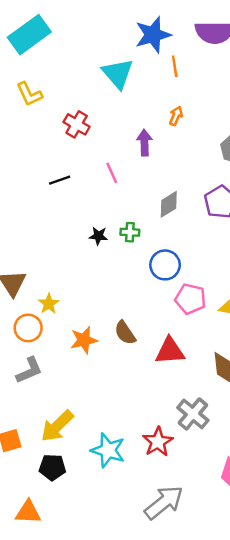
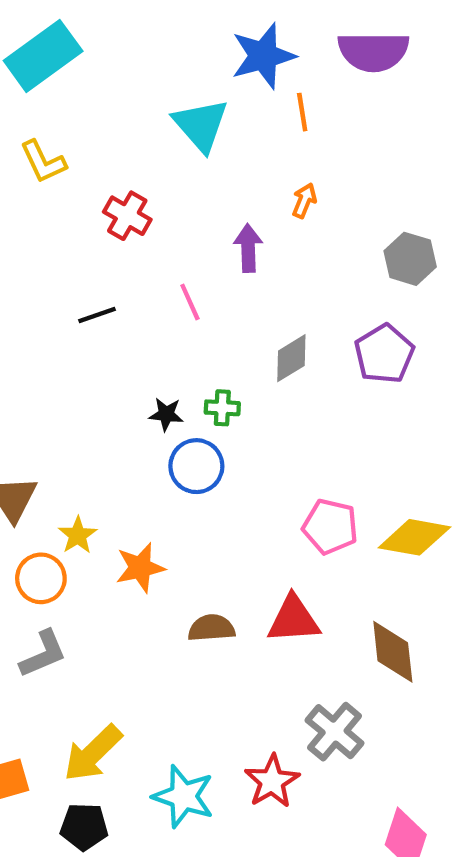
blue circle: (165, 265) -> (196, 466), moved
brown semicircle: (125, 333) -> (211, 628), moved, turned 120
orange star: (84, 340) -> (140, 568), moved

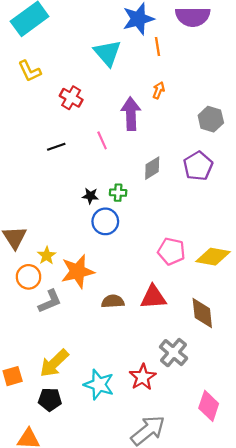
purple arrow: (248, 248) -> (131, 114), size x1.4
orange star: (140, 568) -> (78, 272), size x1.4
gray L-shape: (43, 654) -> (50, 301), moved

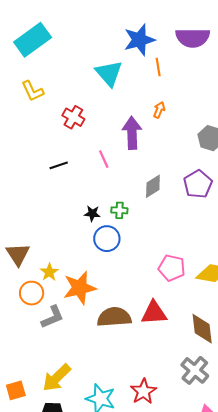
brown semicircle: (113, 301) -> (114, 317), size x1.5
gray cross: (174, 353) -> (195, 370), moved

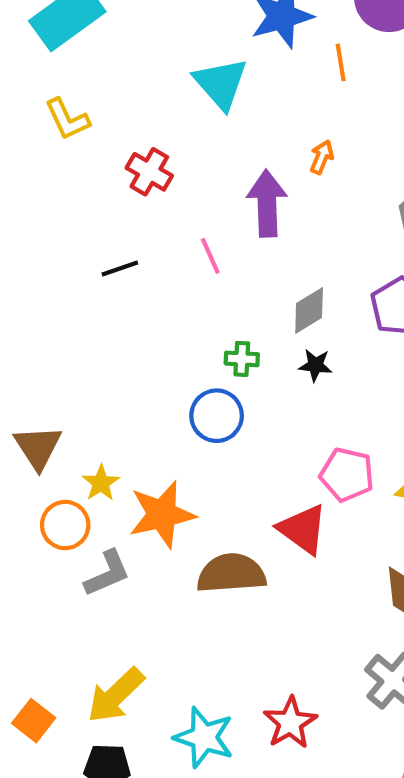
orange line: (158, 67) -> (341, 62), moved
black star: (92, 213) -> (315, 365), moved
red triangle: (154, 313) -> (303, 529), moved, turned 40
orange square: (16, 390) -> (34, 721), turned -36

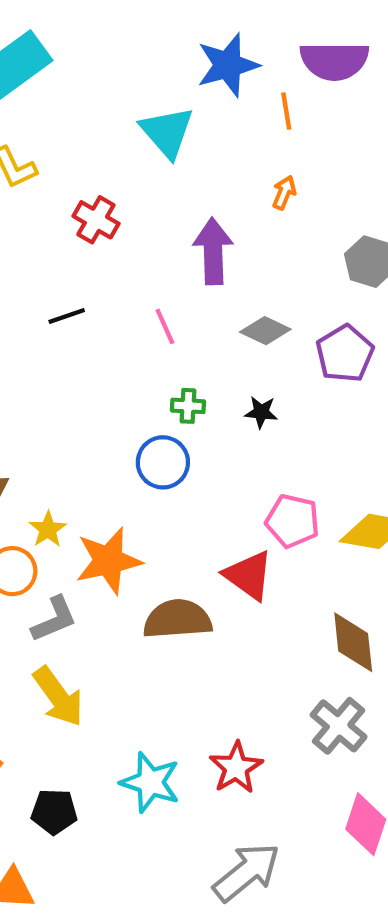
orange arrow: (322, 157) -> (284, 193), moved
pink line: (210, 256) -> (165, 326), moved
gray diamond: (309, 311) -> (265, 331), moved, turned 57
yellow arrow: (116, 695) -> (58, 697), moved, turned -82

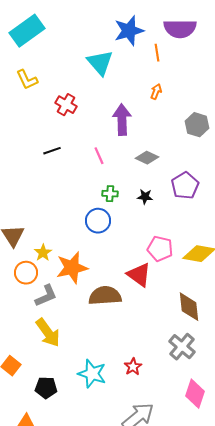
purple pentagon: (345, 354) -> (185, 186), moved
red star: (236, 768) -> (133, 367), size x0.7

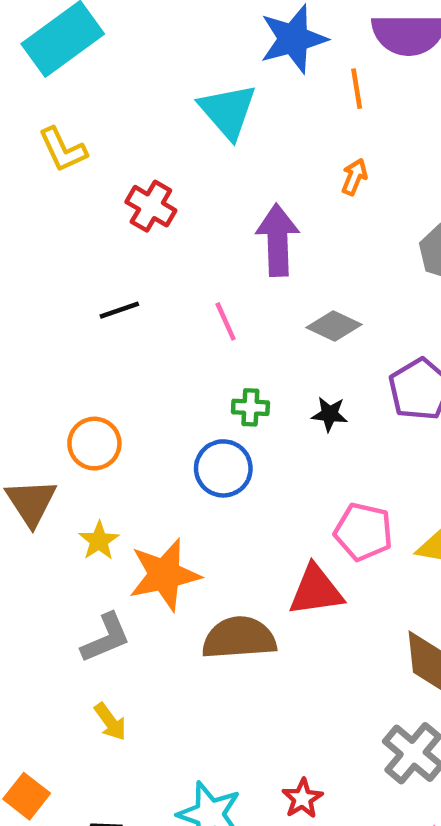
orange circle: (26, 273) -> (94, 444), moved
red triangle: (139, 275) -> (316, 590), turned -44
yellow arrow: (48, 333) -> (110, 722), size x0.6

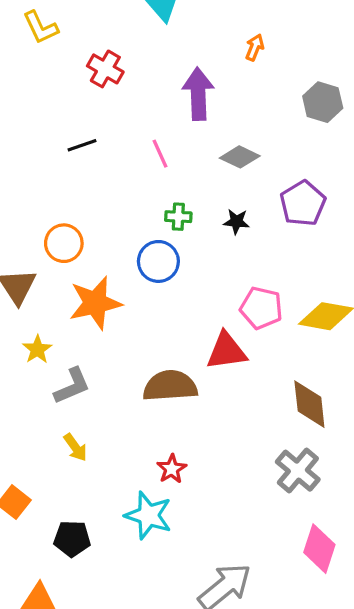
yellow star: (99, 541) -> (37, 349), moved
orange star: (165, 575) -> (95, 303), moved
red star: (302, 798) -> (172, 469), moved

